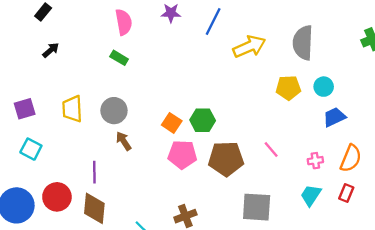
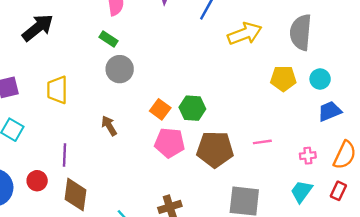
black arrow: (51, 50) -> (38, 28), size x1.8
gray circle: (114, 111) -> (120, 69), moved
pink line: (271, 150) -> (262, 142), turned -60
purple line: (94, 172) -> (65, 155), moved
red circle: (57, 197) -> (37, 181), size x0.7

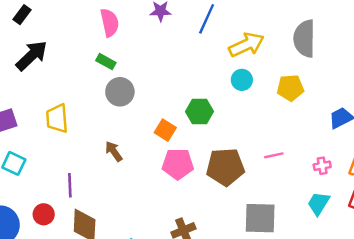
cyan circle: (320, 79) -> (242, 80), moved
green hexagon: (192, 108) -> (199, 111), moved

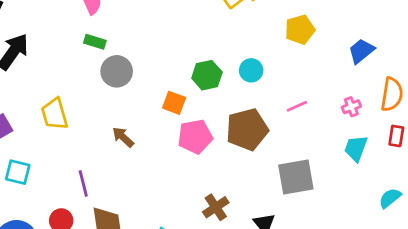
cyan circle: (242, 80) -> (251, 70), moved

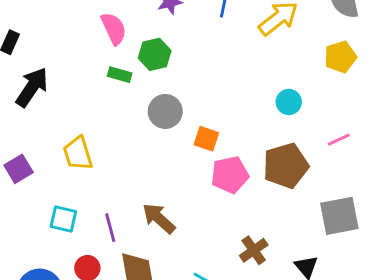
gray circle: (117, 71) -> (165, 111), moved
green hexagon: (207, 75) -> (155, 54), moved
brown arrow: (123, 137) -> (159, 218), moved, size x1.4
cyan square: (18, 172) -> (63, 219), moved

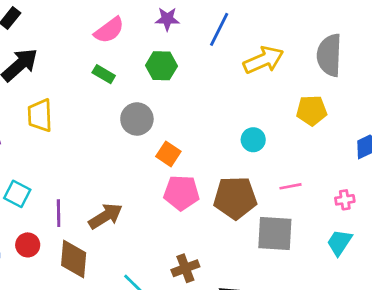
pink semicircle: (114, 29) -> (109, 30), turned 64
green hexagon: (155, 54) -> (161, 66), moved
yellow trapezoid: (78, 153) -> (40, 115), moved
gray square: (339, 216) -> (275, 234), moved
brown arrow: (159, 218) -> (106, 216), turned 92

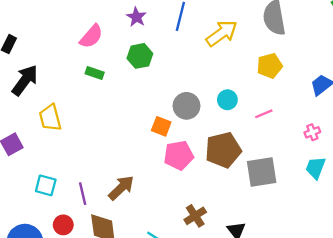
purple star: (167, 19) -> (136, 17), turned -30
gray circle: (137, 119) -> (186, 106), moved
pink line: (290, 186) -> (264, 114), moved

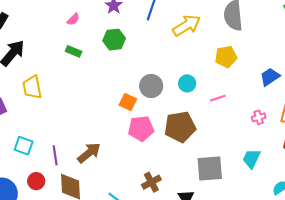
pink semicircle: (91, 36) -> (73, 19), size x0.6
cyan trapezoid: (315, 168) -> (251, 159), moved
gray square: (262, 172) -> (210, 169), moved

